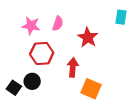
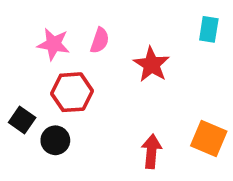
red arrow: (73, 67) -> (151, 151), moved
black square: (14, 88) -> (22, 120), moved
orange square: (91, 89) -> (209, 138), moved

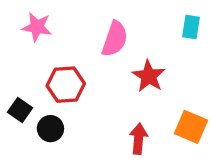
pink semicircle: (100, 40) -> (115, 39), moved, size x1.5
pink star: (53, 44) -> (37, 27), moved
red star: (151, 64) -> (149, 76), moved

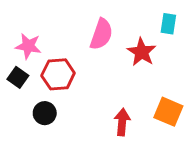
pink star: (37, 27) -> (28, 46), moved
red star: (149, 76) -> (142, 52), moved
black square: (20, 110) -> (18, 77), moved

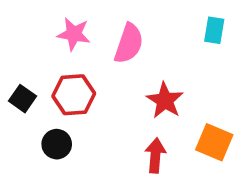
pink star: (28, 46) -> (74, 34), moved
red star: (142, 52) -> (165, 100), moved

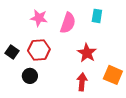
cyan rectangle: (214, 30) -> (97, 16), moved

